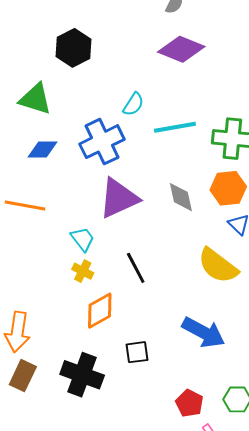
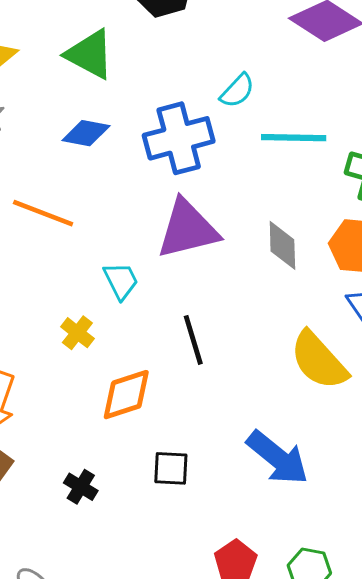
yellow cross: (83, 271) -> (77, 333), moved
black cross: (82, 375) -> (81, 487), size x0.5

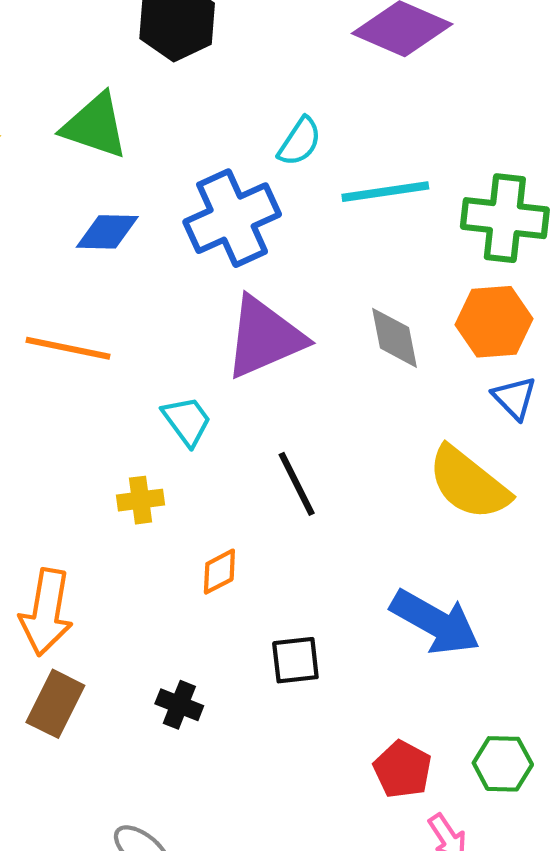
yellow cross: (77, 333) -> (140, 500), turned -36
orange diamond: (126, 395) -> (219, 572), size x0.6

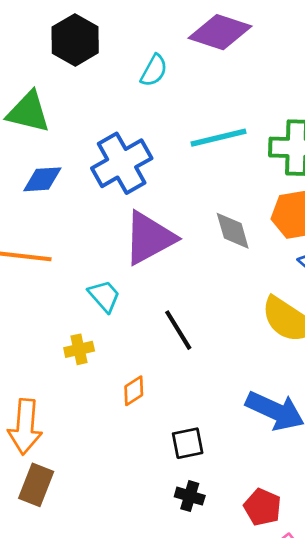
cyan semicircle: (300, 142) -> (154, 70), moved
black cross: (179, 705) -> (190, 496), moved

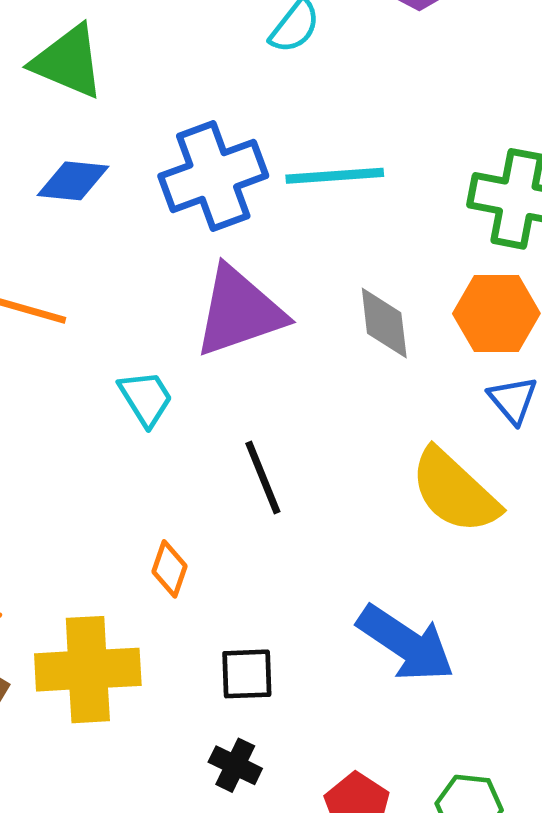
cyan line: (218, 138) -> (335, 176), moved
yellow cross: (79, 349) -> (88, 670), moved, size x2.0
orange diamond: (134, 391) -> (169, 569), turned -48

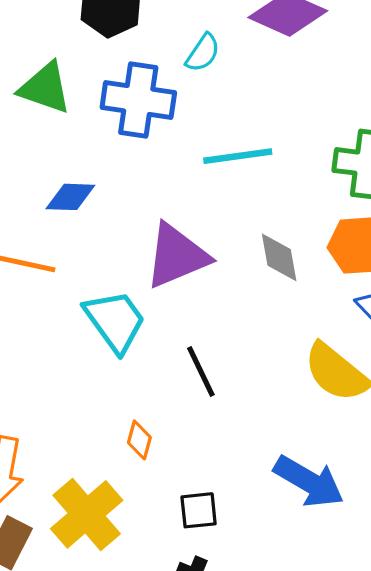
blue cross: (213, 176) -> (138, 100), moved, turned 32
blue diamond: (73, 181) -> (70, 197), moved
cyan trapezoid: (146, 398) -> (115, 321), size x1.6
yellow cross: (88, 670) -> (87, 514), turned -34

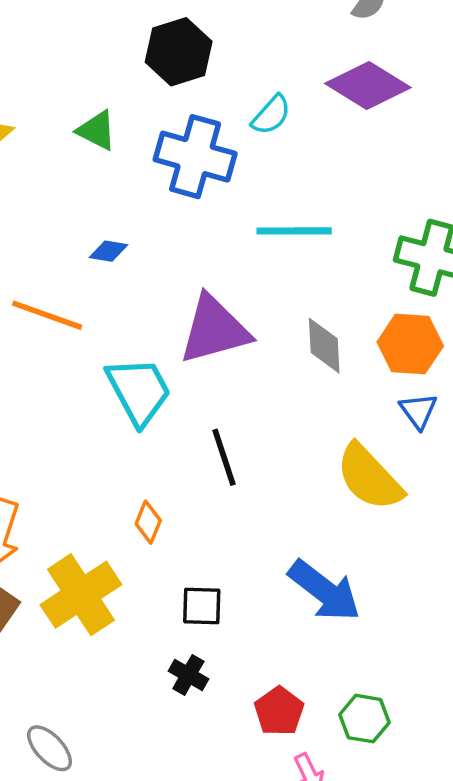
green triangle: (45, 88) -> (97, 131), size x0.7
blue diamond: (70, 197) -> (108, 251), size x0.7

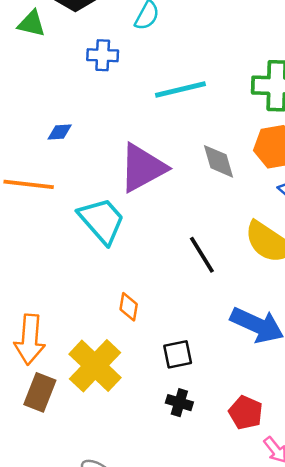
green triangle: (97, 131) -> (32, 24), moved
blue cross: (195, 157) -> (103, 55), size x0.6
black line: (224, 457) -> (202, 255), moved

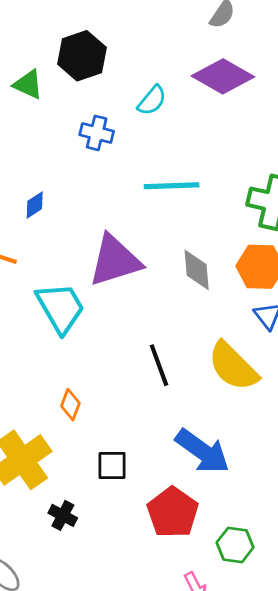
blue diamond: (60, 132) -> (35, 205), turned -40
black cross: (179, 403) -> (63, 515), moved
red pentagon: (246, 413) -> (173, 512), moved, size x1.4

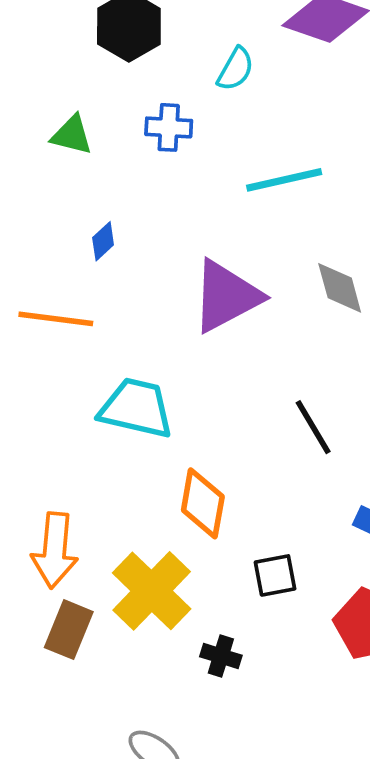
green triangle: (28, 84) -> (72, 135), moved
cyan trapezoid: (60, 308) -> (136, 408), moved, turned -36
orange diamond: (70, 405) -> (203, 503), size x1.6

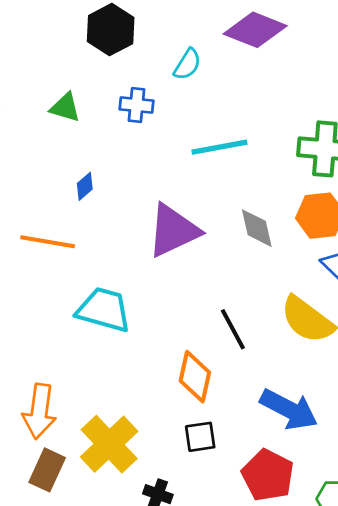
orange diamond: (203, 503) -> (195, 377), moved

